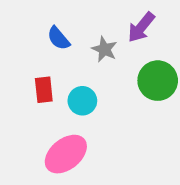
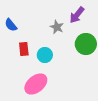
blue semicircle: (58, 38) -> (11, 25), moved

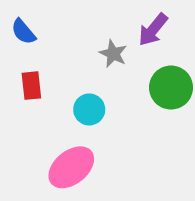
blue semicircle: (11, 25) -> (23, 32), moved
red rectangle: (24, 49) -> (31, 86), moved

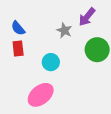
blue semicircle: (23, 32) -> (18, 28), moved

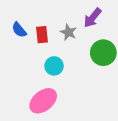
red rectangle: (18, 49) -> (42, 35), moved

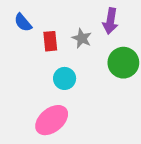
purple arrow: (92, 18) -> (110, 21), turned -30
blue semicircle: (19, 30) -> (23, 22), moved

